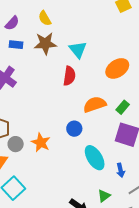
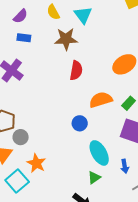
brown star: (45, 43) -> (66, 39), moved
cyan triangle: (78, 50) -> (83, 15), moved
orange star: (41, 142) -> (36, 163), moved
green triangle: (104, 196) -> (94, 178), moved

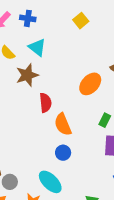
orange semicircle: (101, 100) -> (63, 124), moved, turned -80
cyan ellipse: (99, 153) -> (50, 182), moved

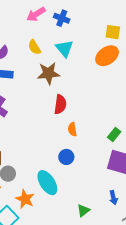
yellow square: (81, 21) -> (113, 32), turned 35
orange ellipse: (90, 84) -> (107, 56), moved
orange semicircle: (63, 124) -> (72, 129), size x0.6

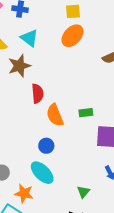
orange semicircle: (72, 129) -> (55, 115), size x1.6
green rectangle: (114, 134) -> (86, 113), moved, turned 56
blue circle: (66, 157) -> (46, 146), moved

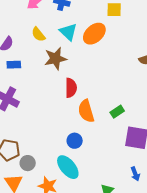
orange ellipse: (72, 36) -> (94, 34), moved
green rectangle: (86, 113) -> (117, 112), turned -32

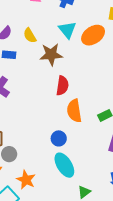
yellow semicircle: (38, 34) -> (30, 35), moved
cyan ellipse: (68, 167) -> (64, 165), moved

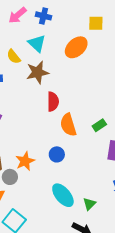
cyan triangle: (67, 30) -> (37, 43), moved
cyan ellipse: (64, 165) -> (63, 195), moved
orange star: (26, 180) -> (25, 161), moved, turned 30

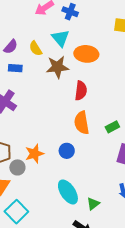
orange ellipse: (76, 47) -> (86, 54), moved, turned 40
red semicircle: (53, 102) -> (81, 91), moved

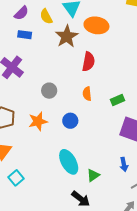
brown star: (57, 67) -> (67, 36), turned -30
orange semicircle: (82, 123) -> (87, 94), size x0.6
gray circle: (17, 167) -> (49, 91), moved
cyan square: (16, 212) -> (16, 178), size x0.7

